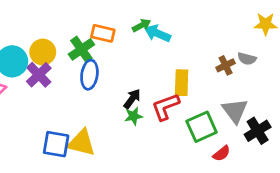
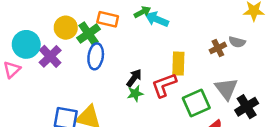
yellow circle: (43, 52) -> (66, 28), moved

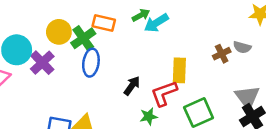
cyan arrow: (157, 19) -> (156, 23), turned -55
gray triangle: (226, 89) -> (247, 97), moved
green star: (135, 93) -> (149, 116), moved

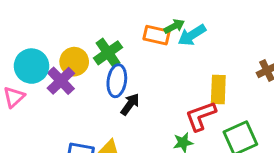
orange rectangle: (104, 23) -> (157, 35), moved
yellow circle: (59, 32) -> (74, 62), moved
black arrow: (132, 86) -> (130, 104), moved

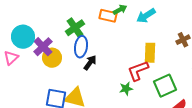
cyan arrow: (192, 35) -> (146, 16), moved
yellow circle: (74, 62) -> (52, 58), moved

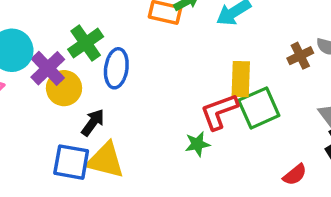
green cross: (75, 28) -> (86, 43), moved
black arrow: (90, 63) -> (93, 122), moved
green square: (165, 86) -> (259, 108), moved

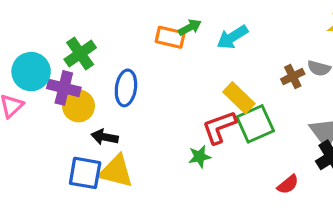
green cross: (86, 43) -> (80, 54), moved
purple cross: (48, 68) -> (64, 88), turned -32
yellow rectangle: (241, 79) -> (239, 98), turned -48
black arrow: (93, 122) -> (105, 137), turned -115

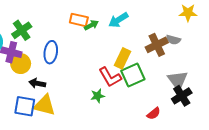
green arrow: (190, 27) -> (91, 25), moved
brown cross: (293, 76) -> (157, 45), size x1.5
yellow rectangle: (239, 98) -> (122, 58), turned 72
red L-shape: (219, 127) -> (110, 77), turned -100

